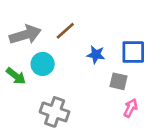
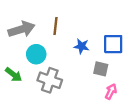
brown line: (65, 31) -> (55, 26), turned -42
green arrow: (16, 76) -> (14, 75), moved
gray cross: (55, 112) -> (50, 80), moved

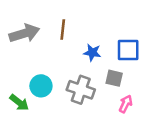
cyan circle: (36, 54) -> (41, 86), moved
green arrow: (14, 75) -> (19, 103), moved
gray cross: (50, 80) -> (81, 90), moved

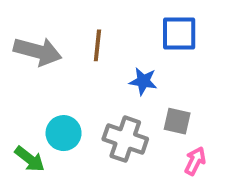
gray arrow: (24, 33) -> (38, 51), turned 32
blue square: (128, 50) -> (179, 33), moved

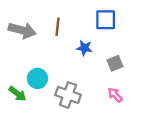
gray square: (177, 121) -> (115, 63), moved, turned -35
gray cross: (125, 139) -> (68, 95), moved
pink arrow: (195, 161) -> (115, 95), turned -70

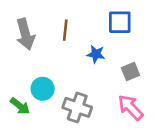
gray arrow: (22, 30) -> (25, 34), turned 60
pink arrow: (115, 95) -> (130, 107), size x1.5

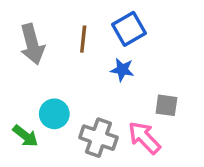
blue square: (120, 22) -> (129, 29), moved, turned -30
gray square: (130, 71) -> (166, 105), moved, turned 30
pink arrow: (130, 107) -> (144, 138), moved

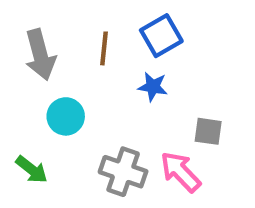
cyan circle: (54, 114) -> (66, 116), moved

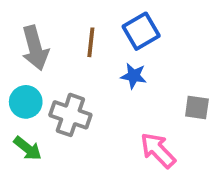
cyan circle: (66, 116) -> (26, 102), moved
gray square: (208, 131) -> (197, 107), moved
gray cross: (123, 172) -> (70, 115), moved

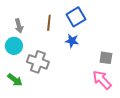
gray arrow: (35, 48) -> (19, 26), size x0.6
cyan circle: (26, 102) -> (14, 46), moved
pink arrow: (158, 150) -> (102, 80), moved

